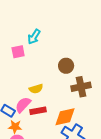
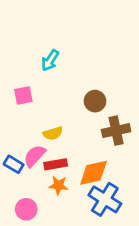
pink square: (18, 52) -> (23, 95), moved
orange star: (15, 127) -> (59, 185), moved

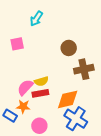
yellow semicircle: (53, 133) -> (41, 81), moved
blue rectangle: (14, 164) -> (10, 116), moved
orange star: (59, 185) -> (23, 107), moved
pink circle: (26, 209) -> (39, 126), moved

